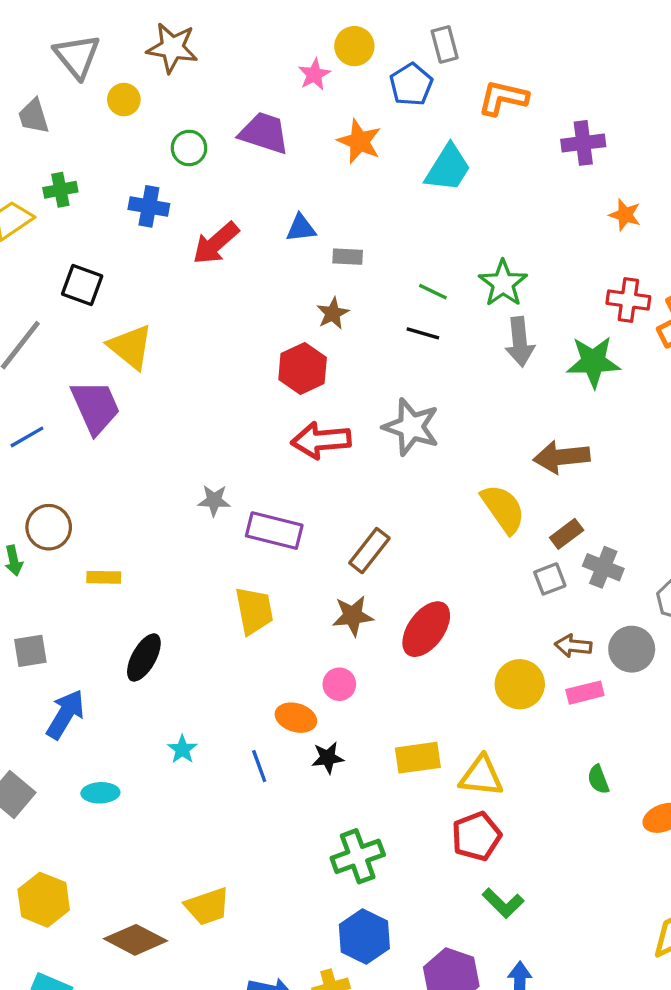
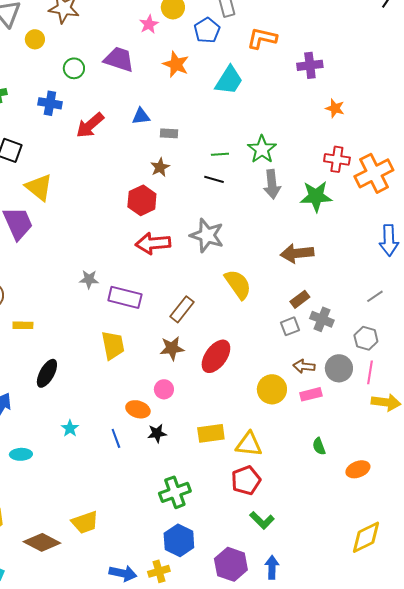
green line: (433, 292) -> (220, 154), turned -30
yellow semicircle: (503, 509) -> (238, 284), moved

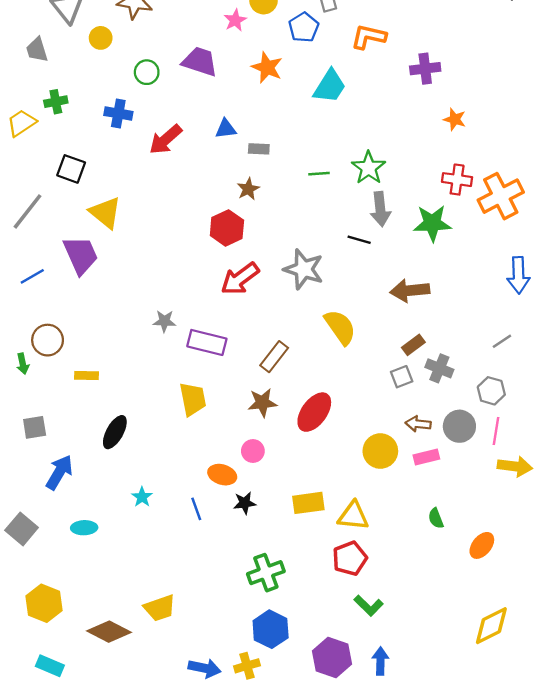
black line: (214, 179) -> (359, 240), moved
red arrow: (153, 243) -> (240, 279), turned -32
orange ellipse: (358, 469) -> (482, 545), turned -30

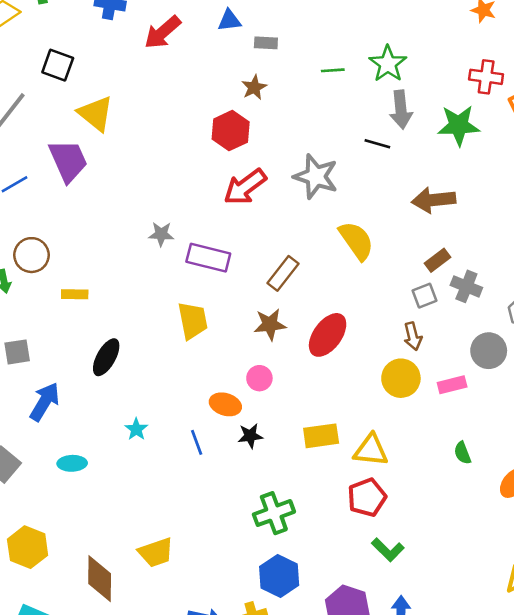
brown arrow: (418, 424) -> (413, 336), moved, turned -110
brown diamond: (109, 632) -> (100, 579), turned 63

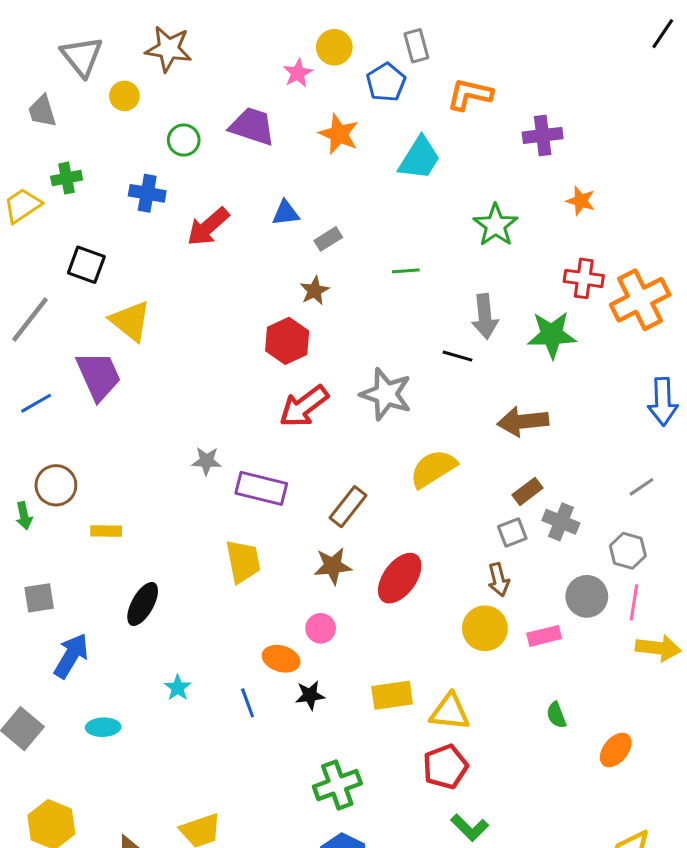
gray rectangle: (266, 43) -> (328, 239), turned -35
green star: (388, 64) -> (496, 225), moved
yellow semicircle: (356, 241) -> (433, 469), turned -87

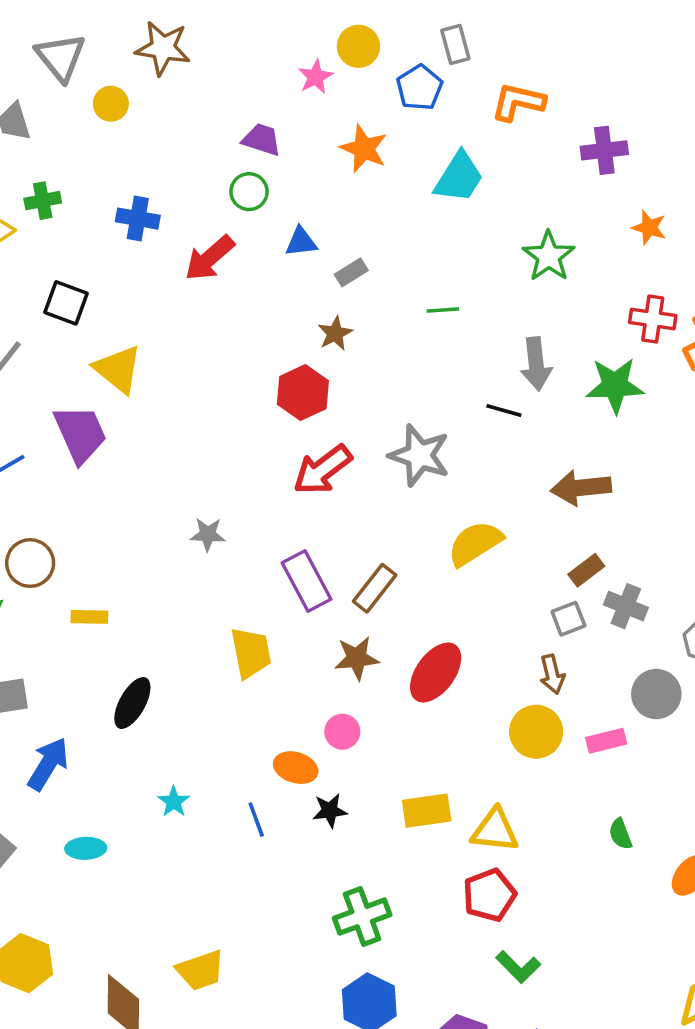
purple trapezoid: (252, 126) -> (262, 140), size x0.7
green circle: (184, 140) -> (249, 192), moved
purple rectangle: (261, 488) -> (306, 581), moved, turned 48

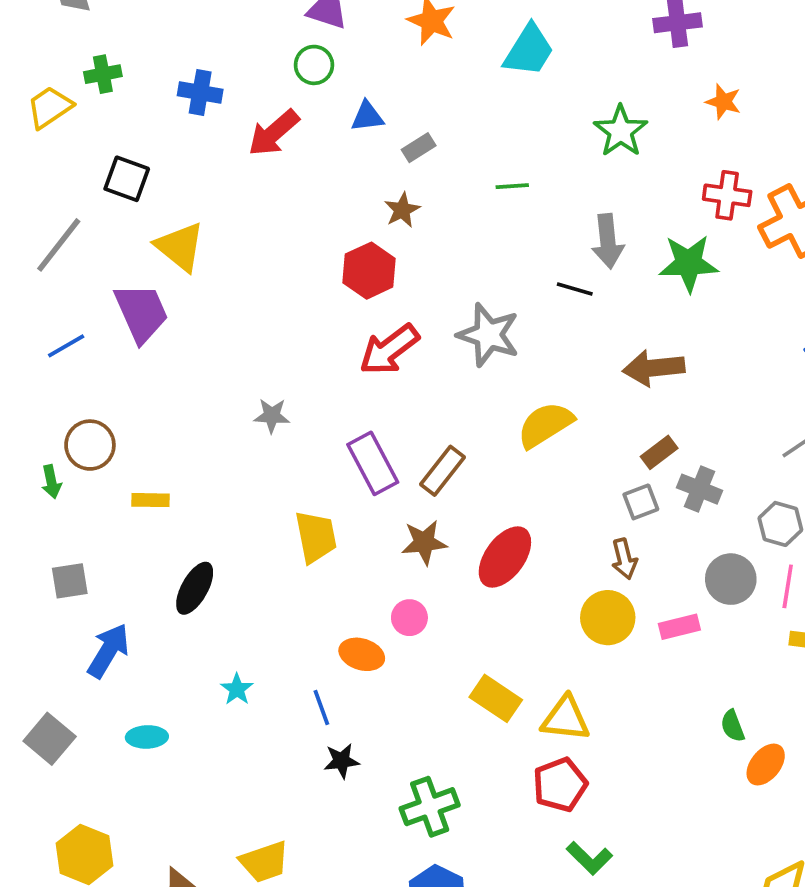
black star: (330, 811) -> (342, 761), moved
yellow rectangle: (427, 811) -> (496, 698), turned 42
green semicircle: (620, 834) -> (733, 726), moved

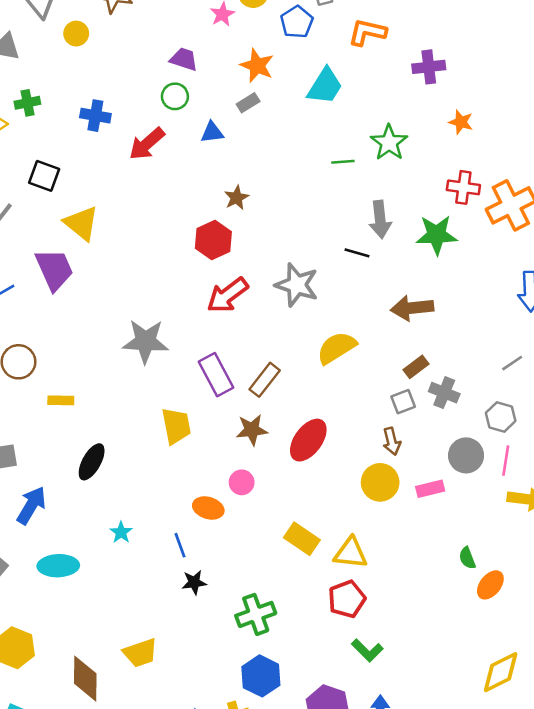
gray rectangle: (419, 148) -> (248, 103), moved
green line: (512, 186) -> (343, 162), moved
gray star: (272, 416) -> (145, 341), size x1.8
cyan ellipse: (147, 737) -> (58, 566), size x1.4

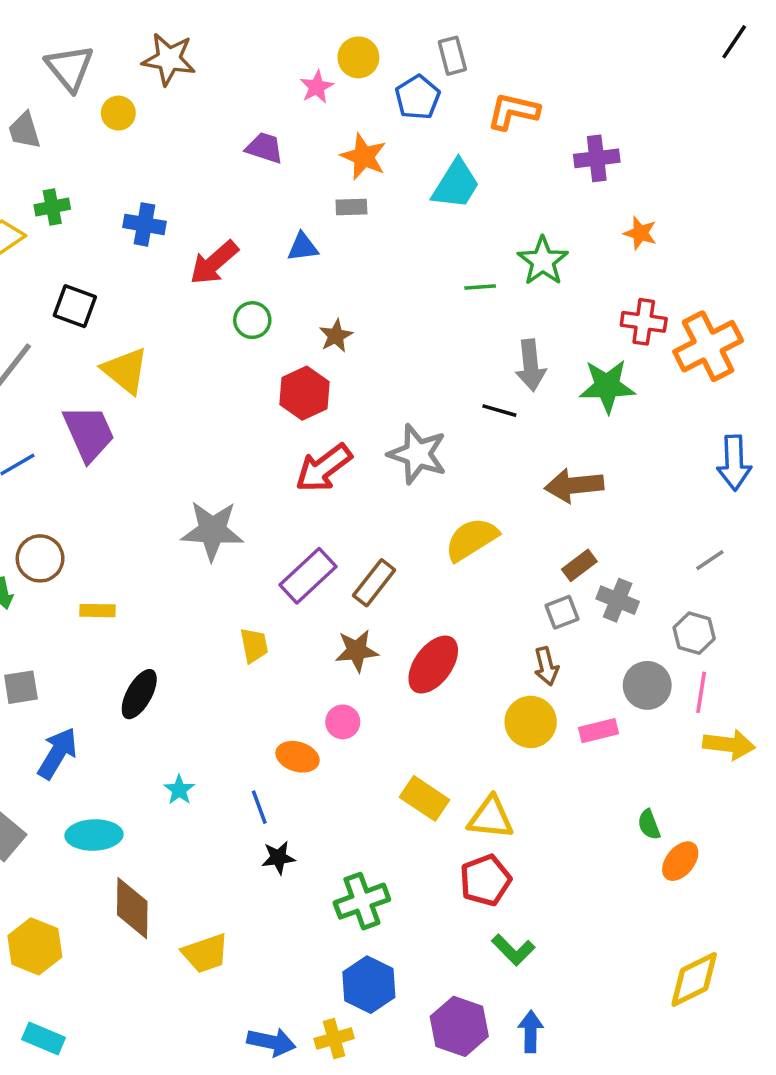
green circle: (175, 96) -> (252, 320), moved
gray rectangle: (248, 103) -> (351, 207), turned 30
purple rectangle: (216, 375) -> (308, 576), turned 75
yellow trapezoid: (176, 426) -> (254, 645), size x0.7
brown diamond: (85, 679) -> (132, 908), moved

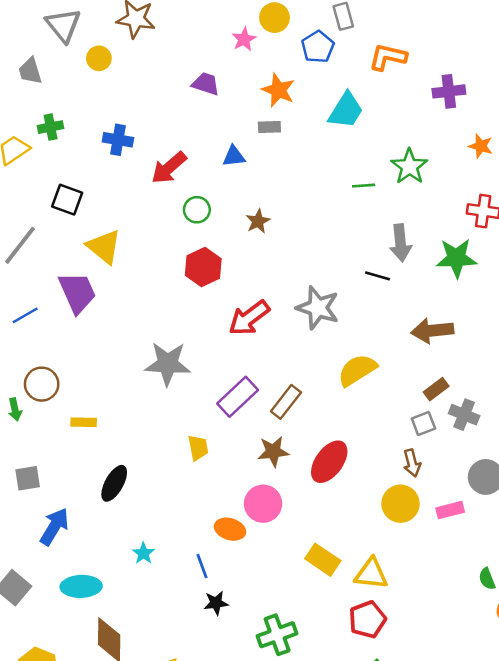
red hexagon: (304, 393) -> (203, 267), moved
pink circle: (343, 722) -> (263, 504), size x1.5

